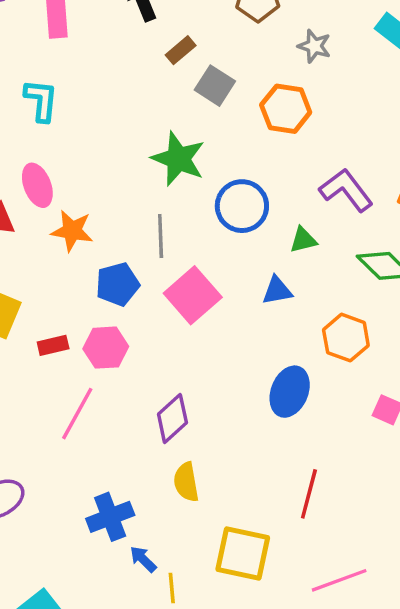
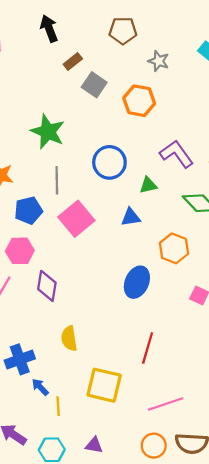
green star: (178, 159) -> (48, 132), moved
purple diamond: (172, 418) -> (47, 286), moved, turned -40

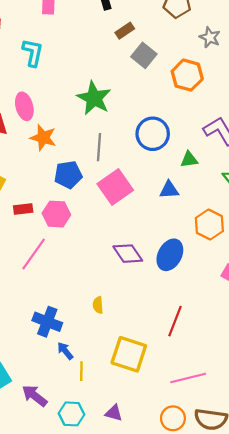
purple diamond: (47, 286) -> (128, 254), moved, turned -48
yellow semicircle: (69, 338) -> (98, 305), size x0.7
blue cross: (20, 359) -> (47, 322), turned 36

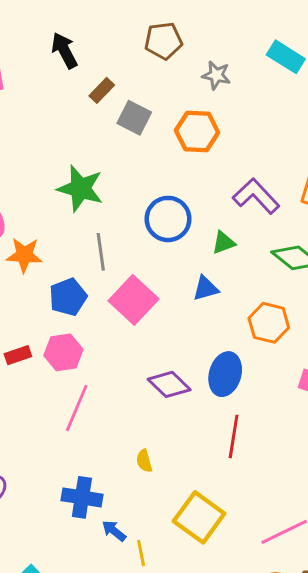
pink line: (34, 254) -> (77, 408), moved
red line: (175, 321) -> (234, 436), moved
yellow square: (129, 354) -> (199, 517), turned 30

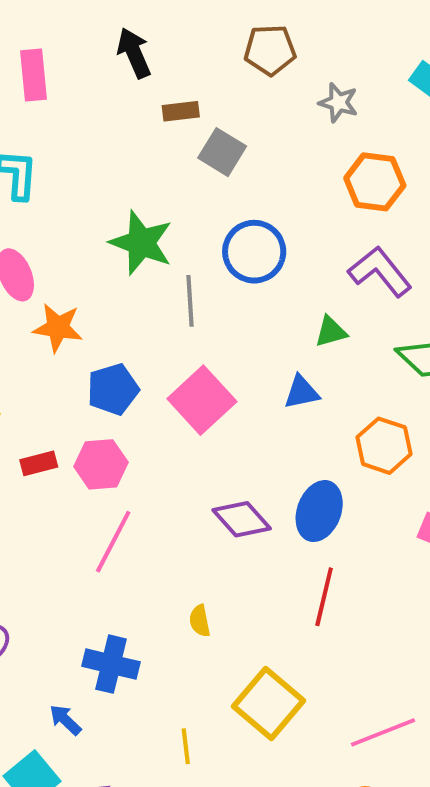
brown rectangle: (102, 90) -> (181, 111), turned 35
orange hexagon: (197, 132) -> (375, 182), moved
blue circle: (168, 219) -> (254, 252), moved
gray line: (101, 252) -> (190, 301), moved
blue arrow: (114, 531) -> (65, 720), moved

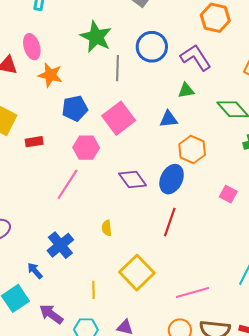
purple L-shape: (380, 272) -> (196, 58), moved
orange hexagon: (384, 446) -> (192, 149), moved
pink hexagon: (101, 464) -> (86, 148), moved
blue cross: (111, 664) -> (60, 245), turned 32

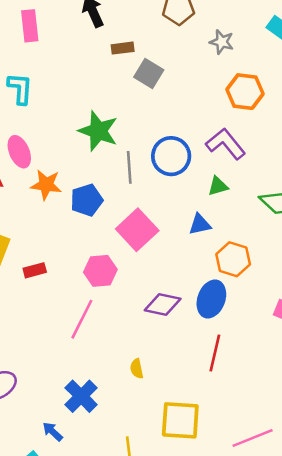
blue circle: (152, 47) -> (171, 156), moved
blue pentagon: (75, 108) -> (87, 200), moved
purple diamond: (133, 179) -> (163, 305), turned -36
yellow square: (137, 273) -> (180, 420), turned -36

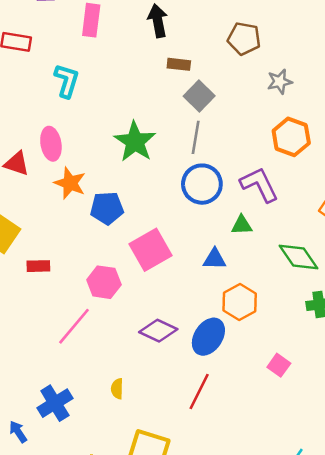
gray star: (222, 42) -> (280, 82), turned 30
gray line: (129, 167) -> (196, 137), moved

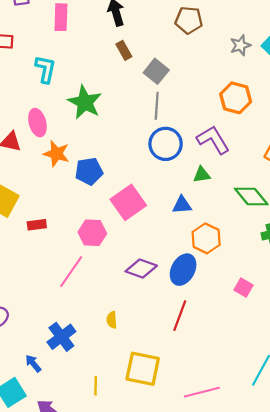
brown rectangle: (179, 64) -> (124, 50), moved, turned 60
gray star: (280, 82) -> (240, 45), moved
green star: (135, 142) -> (85, 102), moved

